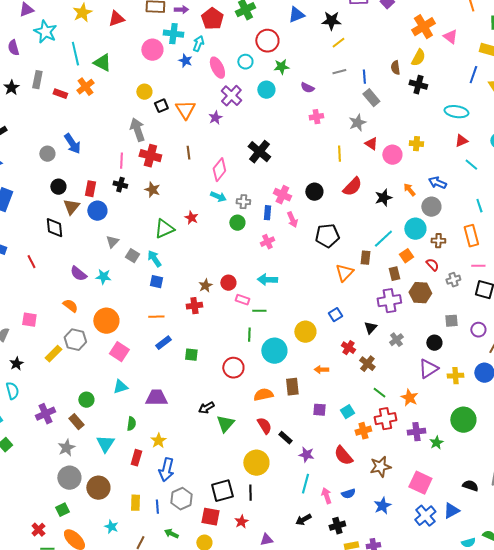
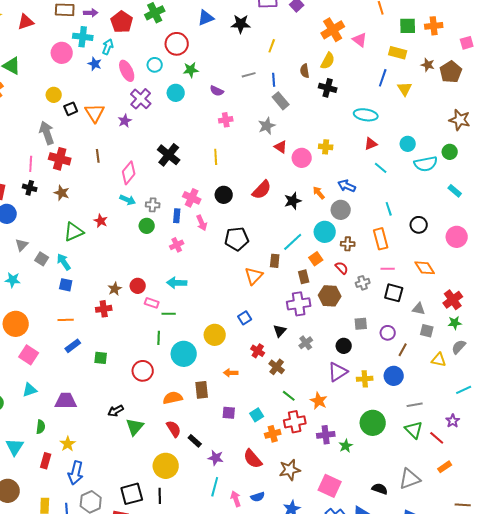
yellow line: (338, 43) -> (272, 46), moved, turned -32
yellow line: (339, 154) -> (216, 157), moved

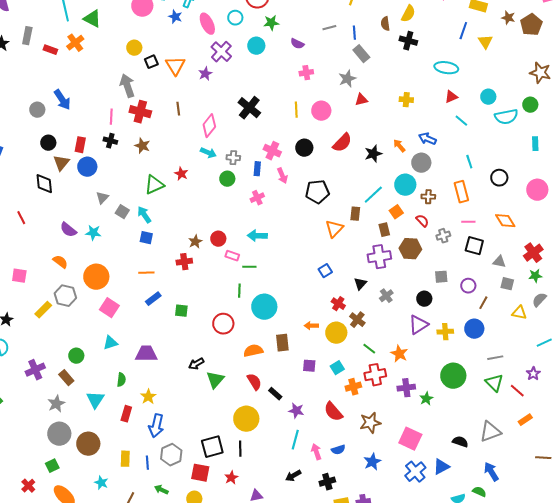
red triangle: (281, 147) -> (361, 100), turned -48
pink circle: (302, 158) -> (321, 111), moved
cyan rectangle: (455, 191) -> (535, 144), turned 48
yellow circle: (215, 335) -> (336, 333), moved

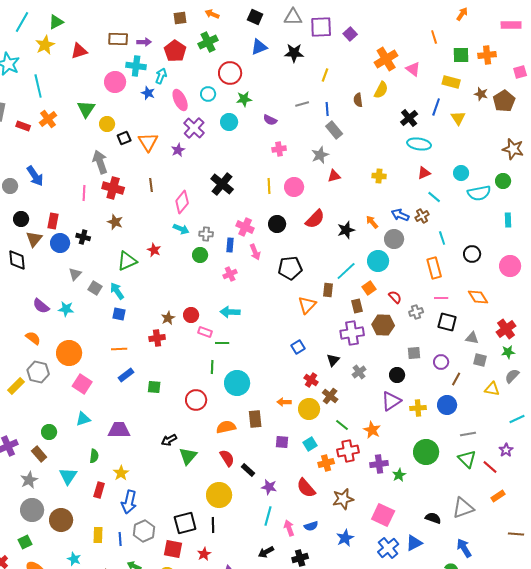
green triangle: (92, 19) -> (86, 109), moved, turned 36
black cross: (408, 41) -> (409, 118), moved, turned 36
black cross: (110, 141) -> (83, 237), moved
brown cross: (428, 197) -> (422, 216), moved, turned -32

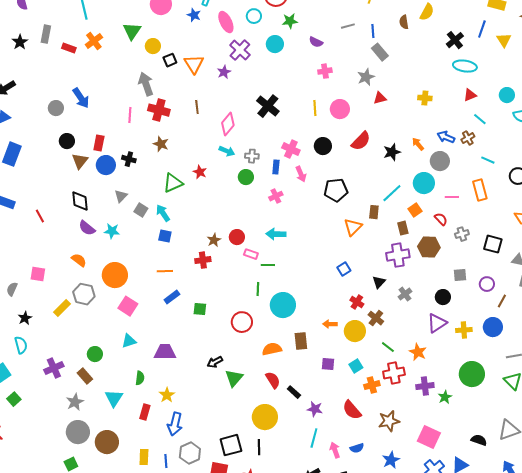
cyan line: (442, 238) -> (488, 160), turned -48
black diamond: (17, 260) -> (80, 201), moved
pink line: (441, 298) -> (452, 197), moved

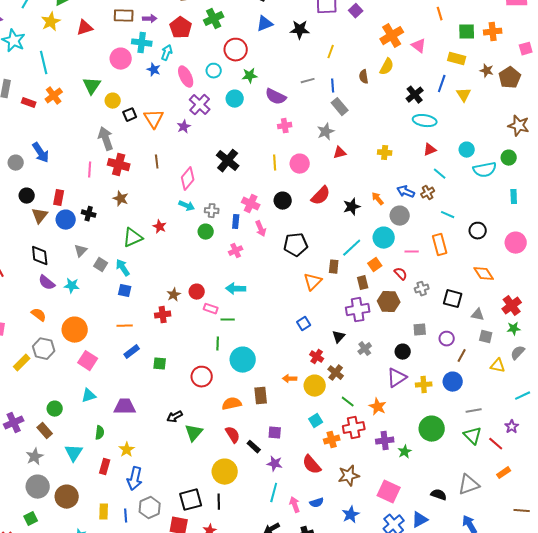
purple semicircle: (316, 42) -> (276, 97), size x1.5
purple square: (328, 364) -> (275, 433), moved

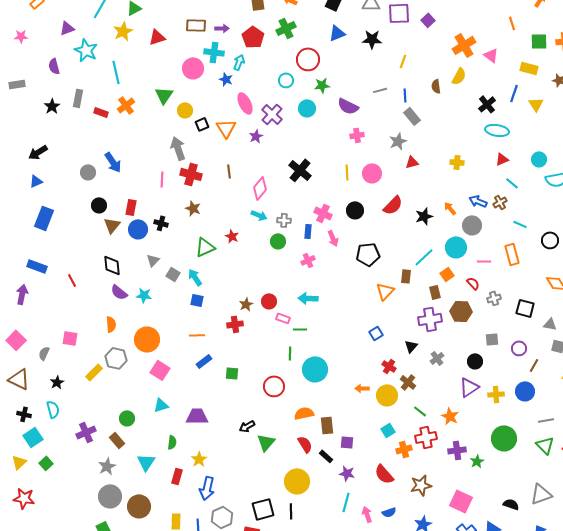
pink ellipse: (186, 77) -> (245, 103), moved
orange semicircle: (39, 315) -> (111, 324), turned 49
brown rectangle: (261, 396) -> (327, 425), moved

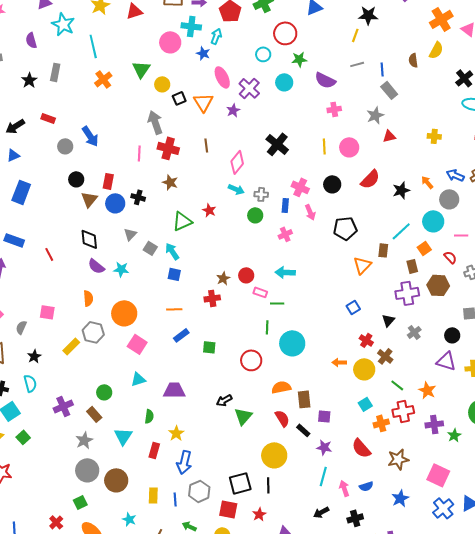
black star: (372, 39) -> (368, 15), moved
yellow line: (403, 61) -> (355, 35), moved
red rectangle: (101, 112) -> (48, 118), moved
purple triangle: (469, 387) -> (446, 361), turned 50

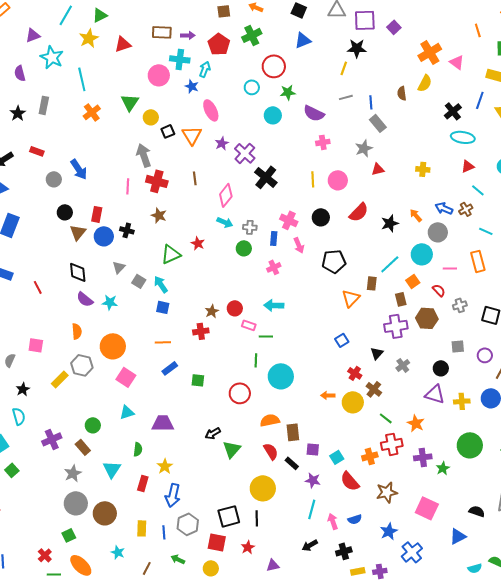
purple cross: (249, 88) -> (245, 153), moved
cyan square: (365, 404) -> (337, 457), moved
blue cross: (443, 508) -> (412, 552), moved

